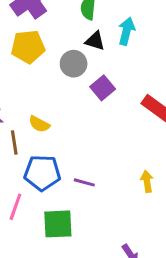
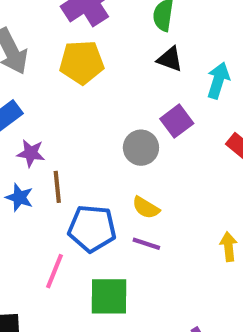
cyan arrow: (127, 31) -> (218, 80), moved
gray circle: (74, 64) -> (141, 148), moved
yellow semicircle: (39, 124) -> (146, 208), moved

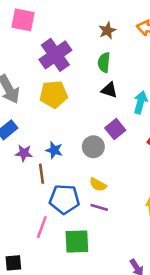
blue star: (19, 197) -> (54, 150), moved

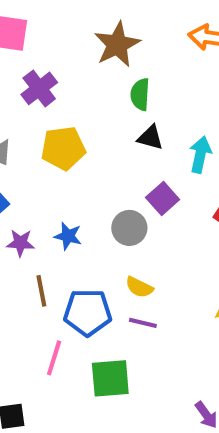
brown star: (107, 31) -> (117, 45), moved, size x1.6
purple cross: (55, 55) -> (39, 88), moved, size x0.7
brown line: (41, 174) -> (41, 291), moved

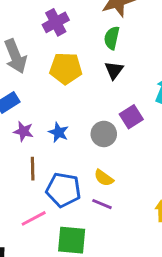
green semicircle: (140, 94) -> (112, 38), moved
black triangle: (150, 138) -> (114, 70), moved, turned 42
pink line: (54, 358) -> (34, 218), turned 35

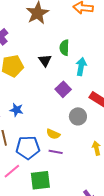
green semicircle: (112, 38) -> (64, 48), moved
gray circle: (104, 134) -> (78, 116), moved

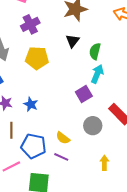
black triangle: (45, 60) -> (72, 41), moved
cyan arrow: (81, 67) -> (97, 74), moved

